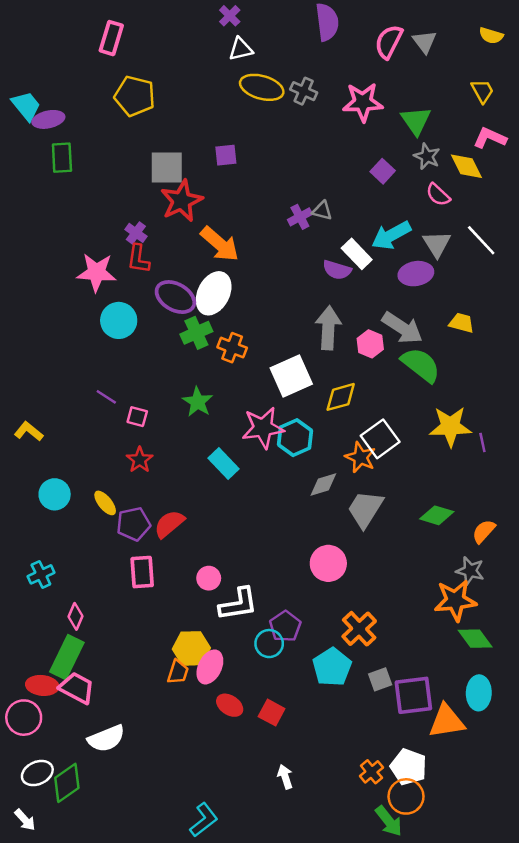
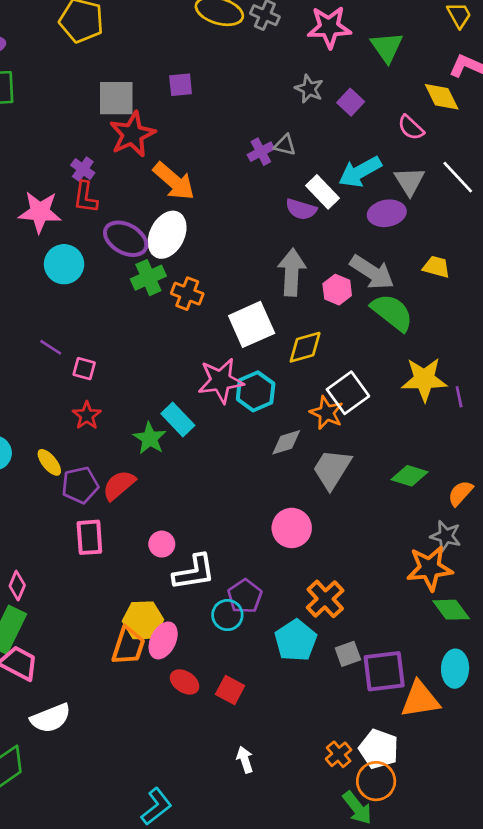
gray star: (427, 156) -> (309, 89), moved
green star: (198, 402) -> (150, 438), moved
orange trapezoid: (178, 672) -> (128, 646), size x1.4

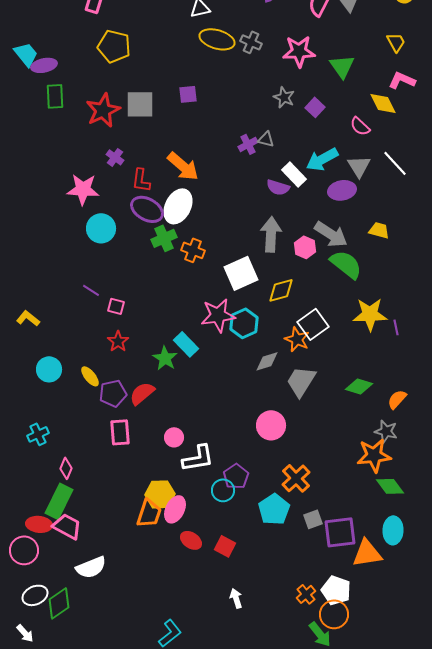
red star: (132, 134) -> (103, 110), moved
red L-shape: (85, 197) -> (141, 180), moved

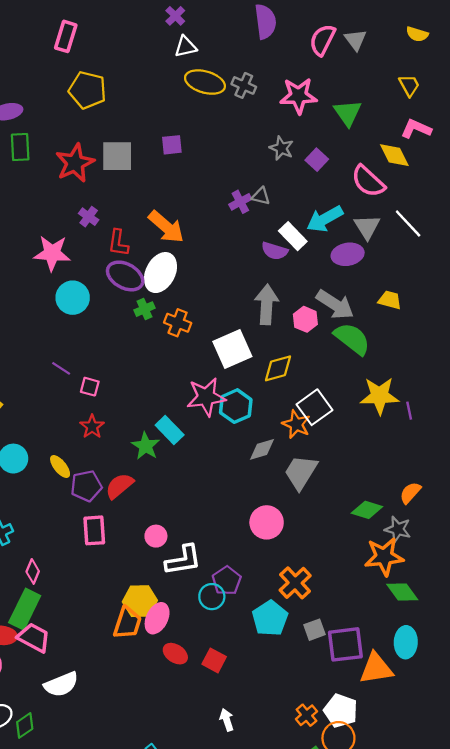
pink semicircle: (360, 126) -> (368, 181), size x1.5
green cross: (164, 238) -> (144, 309), size x0.7
green diamond: (359, 386) -> (367, 510), moved
green diamond: (59, 603) -> (25, 725), size x0.7

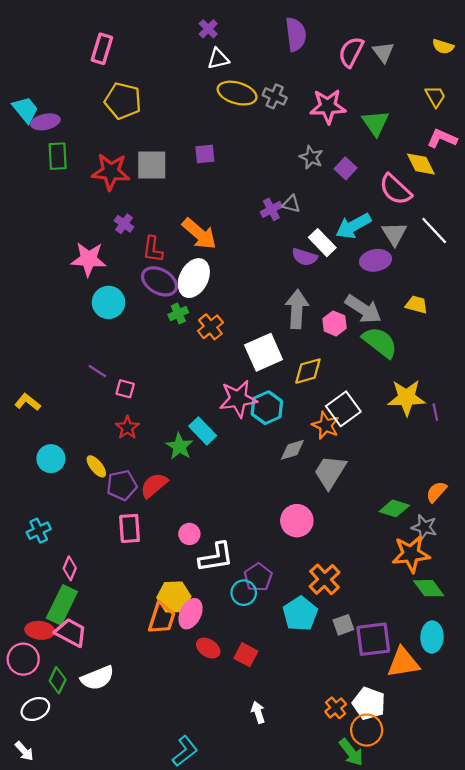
red star: (75, 163) -> (111, 172), turned 30
orange cross: (178, 323) -> (210, 327), turned 30
green diamond: (25, 725) -> (58, 680), moved, turned -30

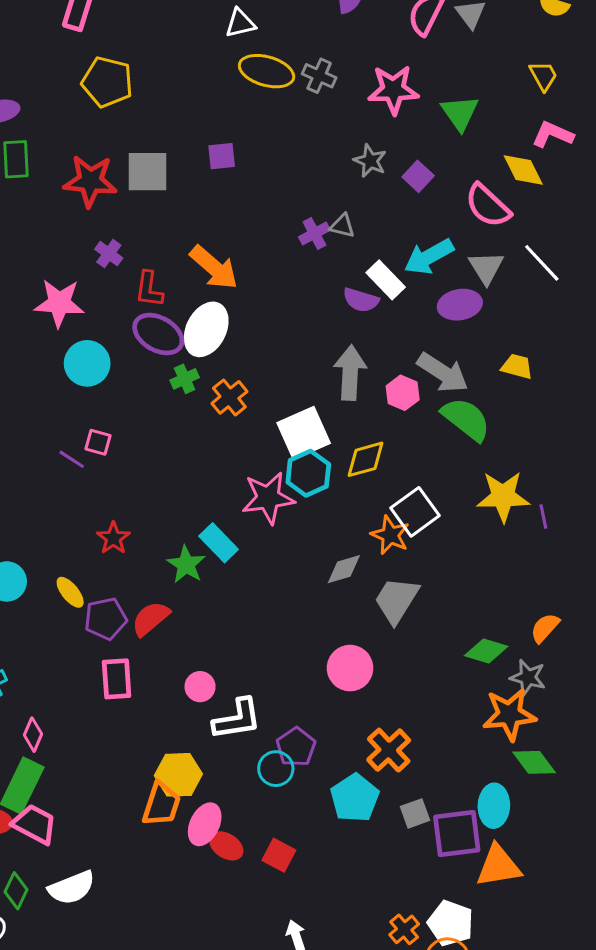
pink square: (125, 389) -> (98, 442), moved
cyan hexagon: (267, 408) -> (308, 473), moved
pink ellipse: (190, 614) -> (205, 824), moved
cyan ellipse: (432, 637) -> (494, 806), moved

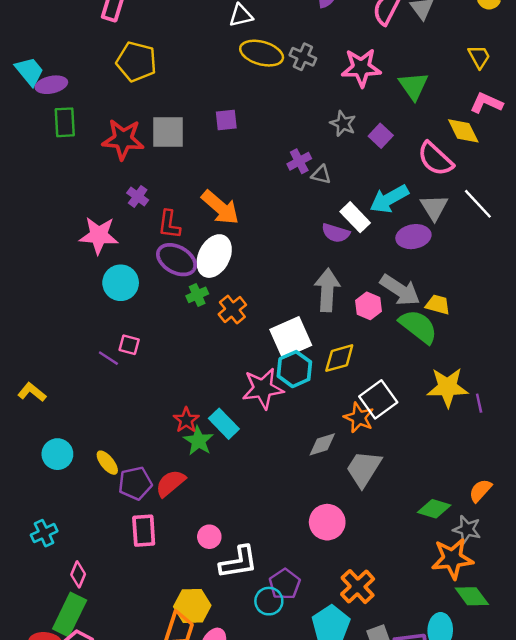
purple cross: (314, 233) -> (299, 161), moved
yellow trapezoid: (517, 366) -> (438, 305), moved
red star: (113, 538) -> (186, 420), moved

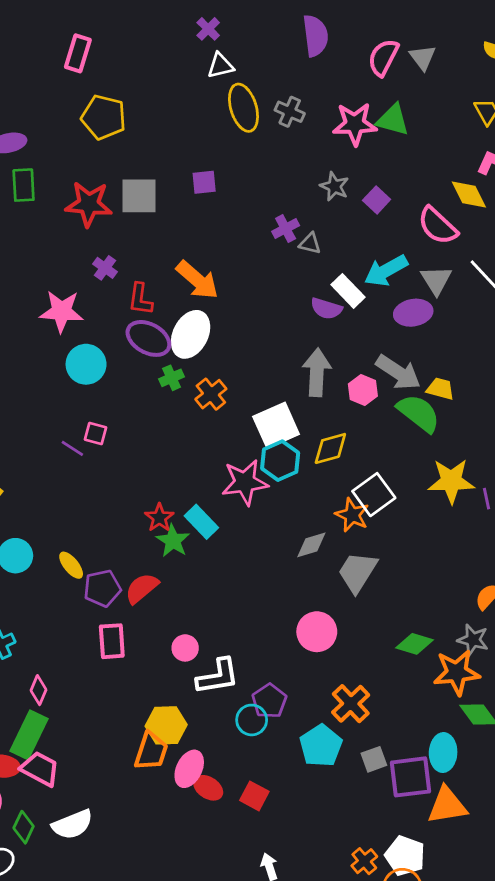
yellow ellipse: (262, 53) -> (243, 108), turned 57
green triangle: (413, 86) -> (393, 120), moved, turned -40
green diamond: (434, 509) -> (415, 644), moved

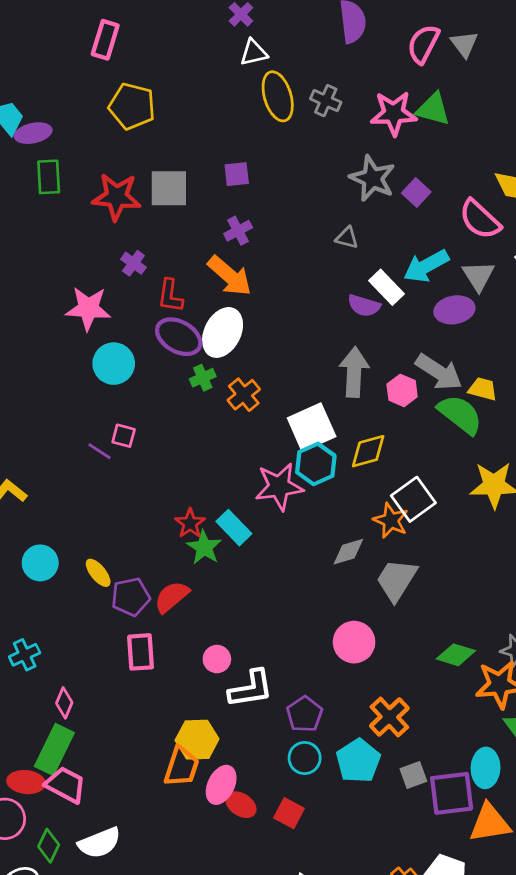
gray star: (334, 186) -> (372, 178), size x1.5
purple cross: (286, 228) -> (238, 231), moved
cyan circle: (252, 720) -> (305, 758), moved

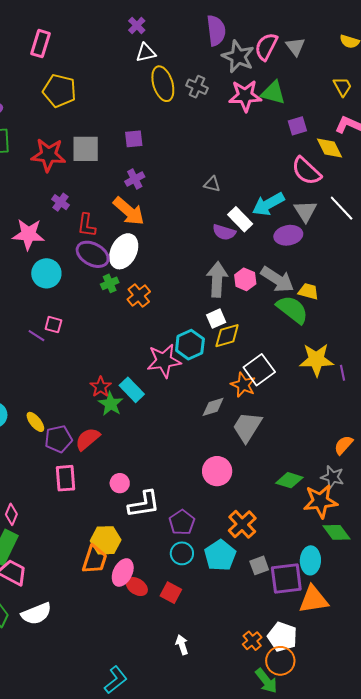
gray star: (372, 178) -> (238, 57), moved
purple square: (416, 192) -> (297, 126), moved, turned 30
pink hexagon: (402, 390) -> (245, 279), moved
white square: (312, 427) -> (216, 319), moved, size x0.6

